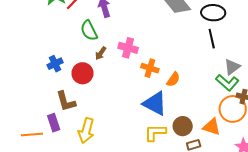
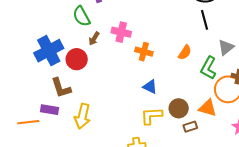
blue cross: (55, 64) -> (49, 51), size x1.8
orange semicircle: (173, 79) -> (185, 52), moved
green L-shape: (227, 83) -> (208, 68), moved, turned 80
blue triangle: (155, 103) -> (150, 87), size x0.6
purple rectangle: (54, 123) -> (50, 110), turned -60

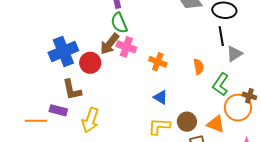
green semicircle: (82, 16) -> (119, 23), moved
pink cross: (121, 32) -> (126, 47), moved
brown arrow: (94, 39) -> (110, 44), size x1.6
gray triangle: (226, 47) -> (234, 54), moved
orange semicircle: (185, 52) -> (199, 67), turned -49

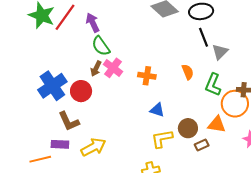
brown arrow: (110, 44) -> (96, 69), size x0.7
pink cross: (126, 47) -> (113, 68), turned 30
yellow arrow: (90, 120) -> (93, 147), turned -125

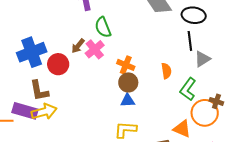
green semicircle: (101, 46) -> (103, 27), moved
blue triangle: (157, 110) -> (128, 101), turned -35
brown circle: (188, 128) -> (128, 82), moved
purple rectangle: (60, 144) -> (25, 111), size x1.4
yellow arrow: (93, 147) -> (44, 112), moved

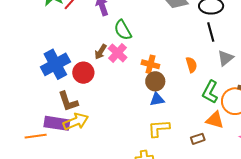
gray triangle: (202, 59) -> (226, 58), moved
green L-shape: (188, 89) -> (210, 92), moved

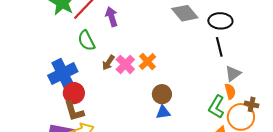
green semicircle: (123, 30) -> (86, 41), moved
orange cross: (150, 64) -> (147, 61), moved, turned 30
orange semicircle: (191, 65) -> (230, 91), moved
red circle: (83, 73) -> (74, 93), moved

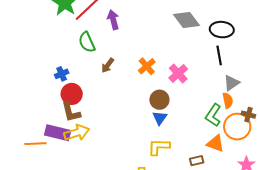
pink cross: (125, 64) -> (178, 73), moved
blue cross: (63, 74) -> (62, 74), size x0.5
blue triangle: (163, 112) -> (160, 118), turned -49

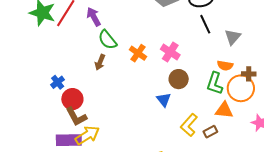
green semicircle: (87, 42) -> (107, 40), moved
gray triangle: (232, 83) -> (233, 37), moved
brown circle: (159, 100) -> (179, 79), moved
orange semicircle: (228, 100) -> (225, 66), turned 126
yellow L-shape: (159, 147) -> (189, 125), moved, turned -35

